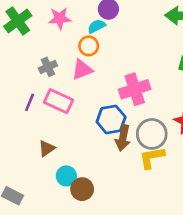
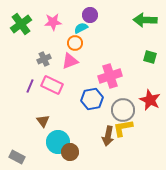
brown arrow: (123, 138) -> (108, 136), moved
brown triangle: (47, 148) -> (43, 121), turned -32
cyan circle: (66, 176) -> (58, 142), size x1.5

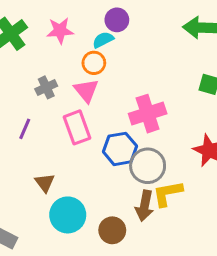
pink triangle: (70, 61) -> (86, 91), turned -48
pink rectangle: (52, 85) -> (77, 127), moved, turned 45
gray circle: (123, 110) -> (148, 166), moved
brown circle: (70, 152) -> (112, 230), moved

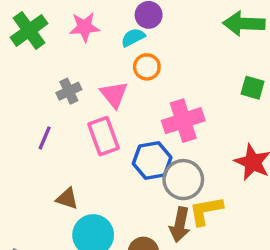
orange circle: (94, 63) -> (147, 67), moved
brown triangle: (45, 183) -> (67, 199), turned -35

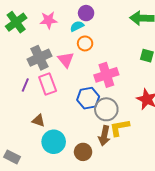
gray cross: (69, 91) -> (39, 58), size x1.6
pink rectangle: (104, 136) -> (48, 84), moved

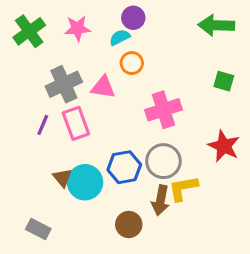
pink triangle: (66, 60) -> (103, 87), turned -42
blue hexagon: (88, 98) -> (124, 167), moved
brown triangle: (38, 120) -> (62, 178), turned 32
cyan circle: (54, 142) -> (85, 182), moved
gray rectangle: (12, 157) -> (38, 229), moved

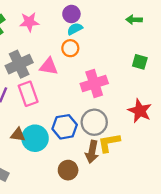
green arrow: (216, 25) -> (134, 20), size x0.6
cyan semicircle: (120, 37) -> (75, 29), moved
brown triangle: (62, 178) -> (18, 135), turned -42

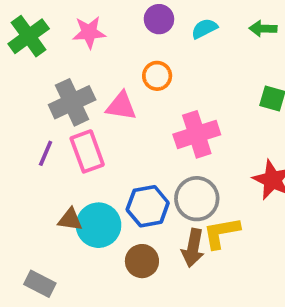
cyan semicircle: (75, 29) -> (204, 29), moved
brown circle: (68, 170) -> (142, 261), moved

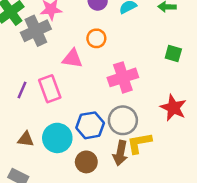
gray cross: (72, 102) -> (36, 31), moved
brown triangle: (70, 219) -> (26, 139), moved

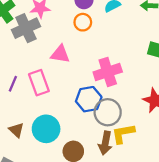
orange circle: (96, 38) -> (83, 22), moved
blue hexagon: (90, 125) -> (89, 99), moved
brown triangle: (26, 139) -> (16, 130), turned 35

